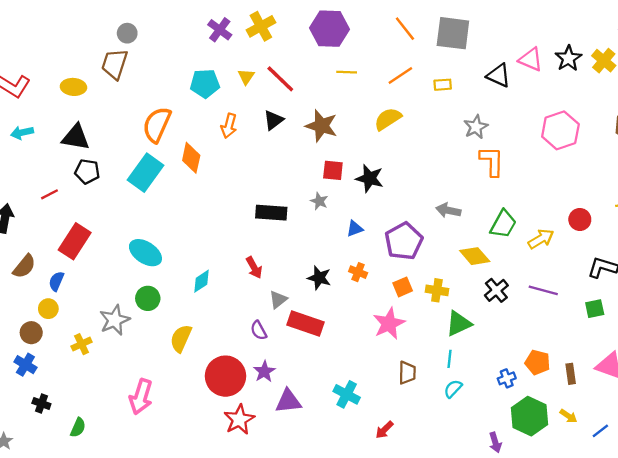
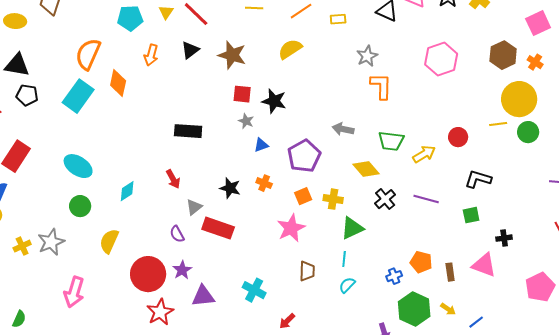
gray star: (319, 201) -> (246, 121), moved
green trapezoid: (503, 224) -> (391, 141), turned 68
gray star: (115, 320) -> (51, 242), moved

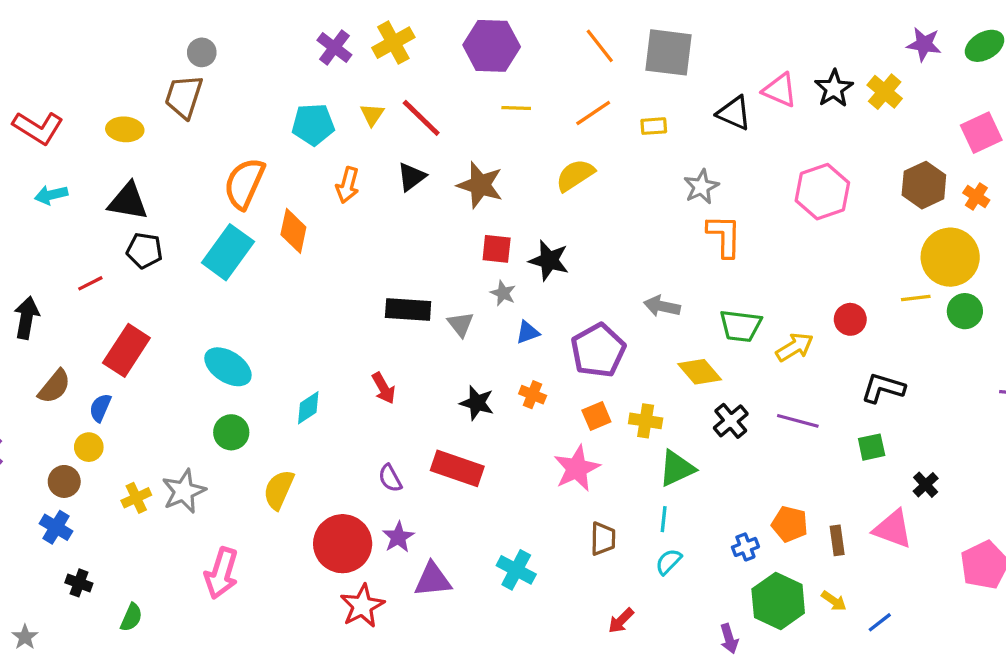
gray triangle: (194, 207) -> (461, 324), moved, turned -30
black cross: (504, 238) -> (926, 485), turned -35
red arrow: (287, 321) -> (621, 621), moved

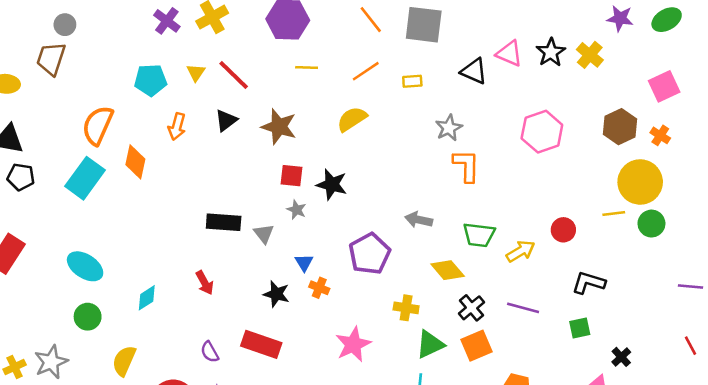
blue triangle: (528, 332) -> (304, 263), moved, turned -42
orange square: (596, 416) -> (477, 346), moved, size x1.4

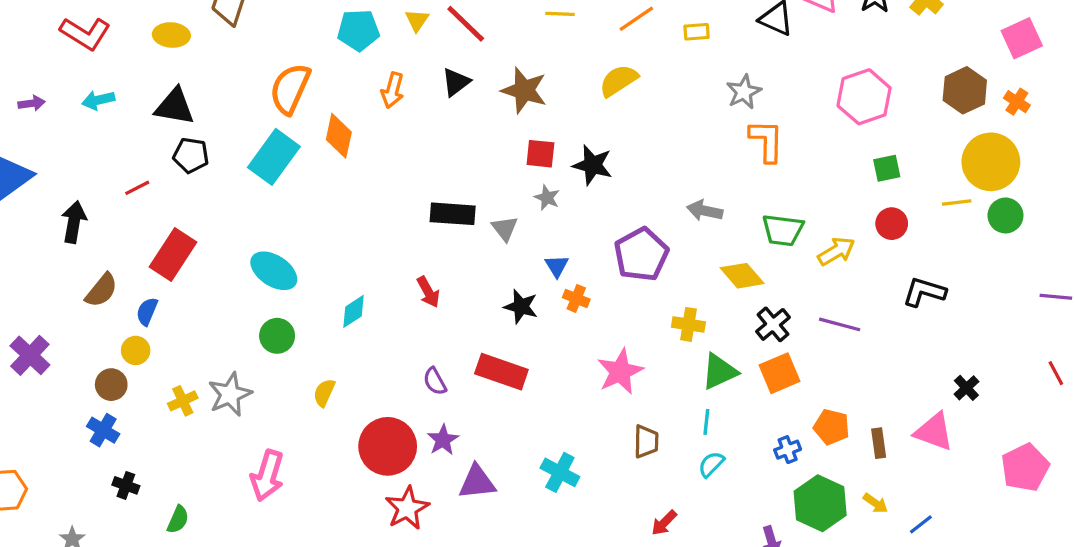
green square: (580, 328) -> (887, 168), moved
yellow semicircle: (124, 361) -> (324, 393), size x0.7

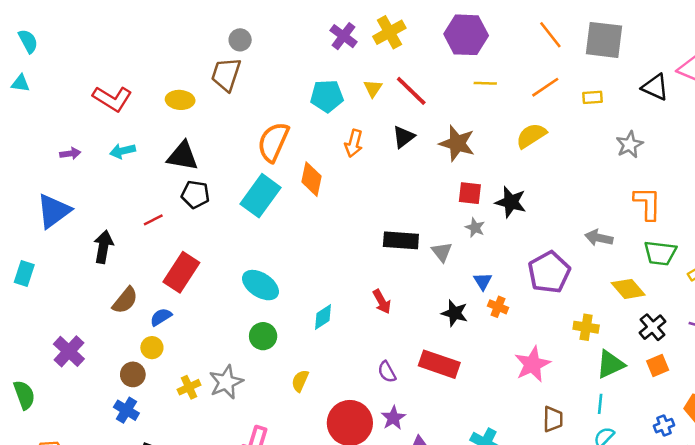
orange L-shape: (766, 141) -> (647, 203), moved
blue semicircle: (147, 311) -> (161, 317), turned 35
orange square: (779, 373) -> (658, 366), size x0.7

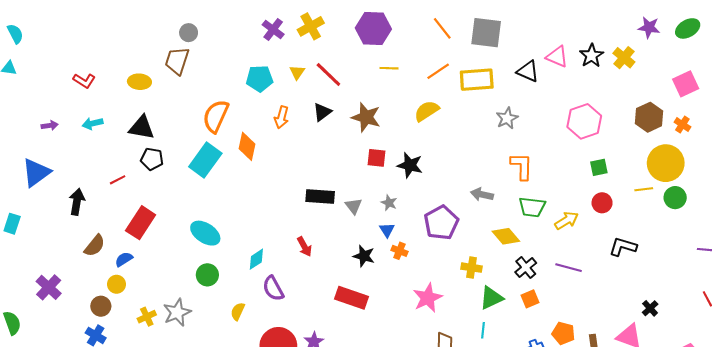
yellow rectangle: (592, 97) -> (477, 80), size x2.0
red L-shape: (112, 99) -> (84, 81), size x0.7
gray star: (475, 228) -> (389, 203), moved
purple semicircle: (387, 372) -> (273, 288), moved, size x1.4

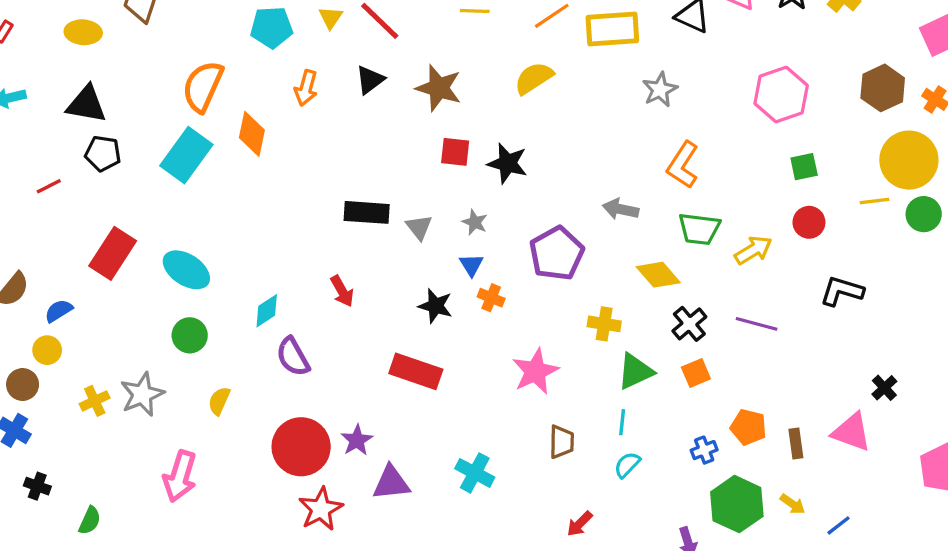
orange L-shape: (522, 166) -> (683, 165), turned -148
red rectangle: (141, 223) -> (113, 253), moved
yellow semicircle: (238, 311) -> (219, 401), moved

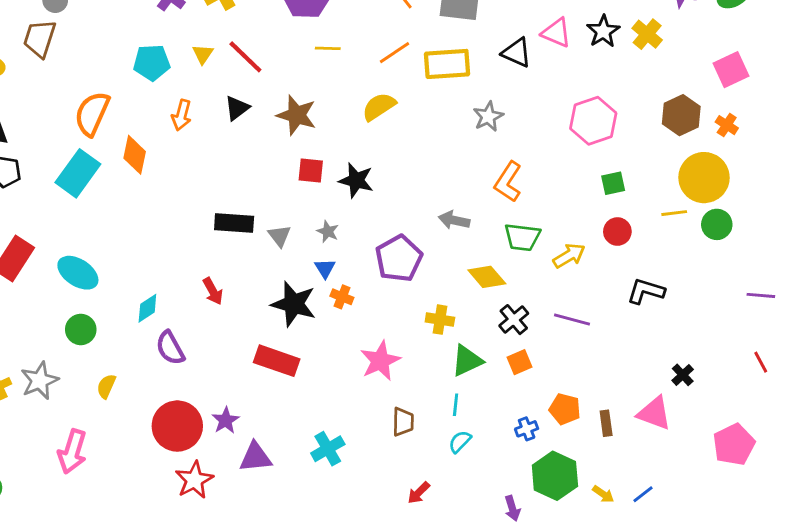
black star: (435, 306) -> (294, 304), size x1.5
cyan cross: (475, 473) -> (328, 449), turned 32
yellow arrow: (793, 504) -> (603, 494), moved

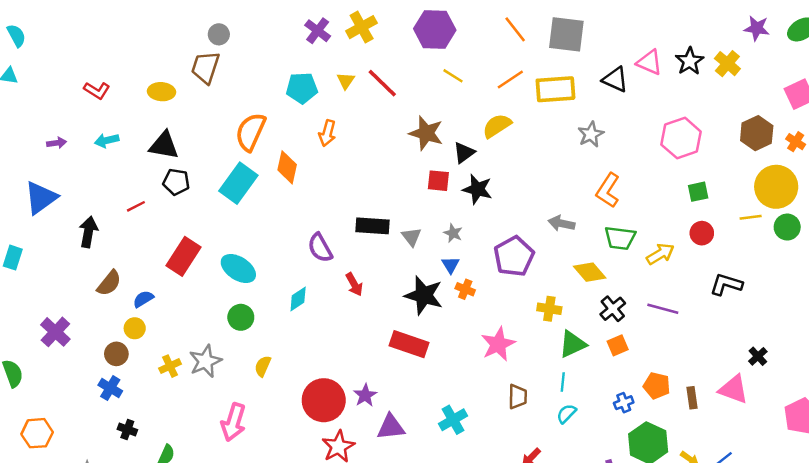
yellow line: (328, 48) -> (453, 76), turned 30
black triangle: (237, 108) -> (464, 153), moved
purple semicircle: (170, 348) -> (320, 248), moved

